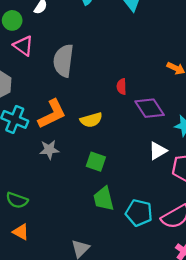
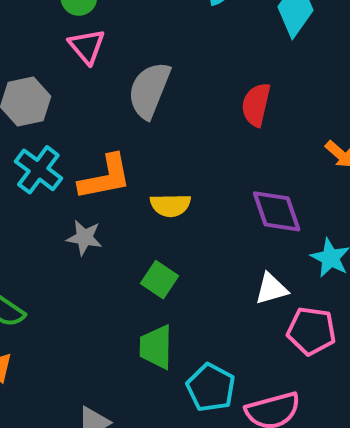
red semicircle: (121, 87) -> (256, 105), moved, size x1.5

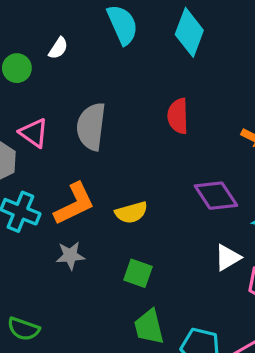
pink triangle: (87, 46) -> (34, 133), moved

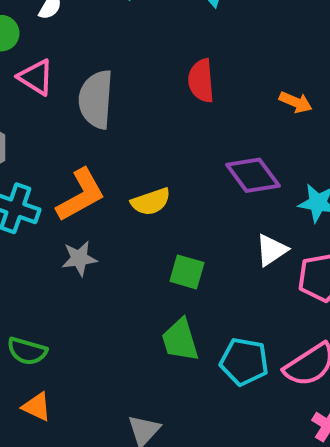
pink triangle: (34, 133) -> (36, 77), moved
green square: (138, 273) -> (187, 272), moved

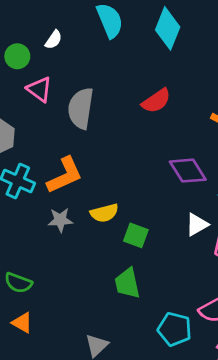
red semicircle: (201, 81) -> (156, 101), turned -124
yellow semicircle: (151, 202) -> (104, 213), moved
cyan pentagon: (244, 362) -> (175, 329), moved

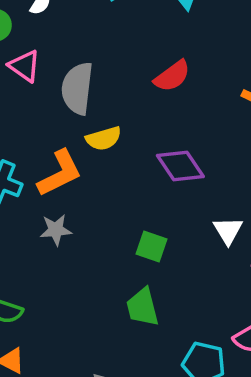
purple diamond: (188, 171) -> (180, 166), moved
yellow semicircle: (104, 213) -> (104, 139), moved
white triangle: (197, 225) -> (228, 230), turned -30

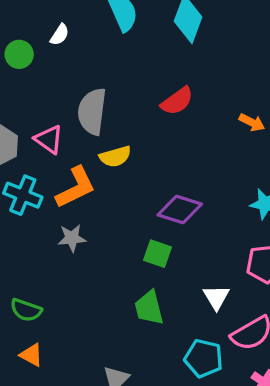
pink triangle: (25, 66) -> (49, 139), moved
purple diamond: (180, 166) -> (180, 210), moved, turned -39
white triangle: (228, 230) -> (216, 297), moved

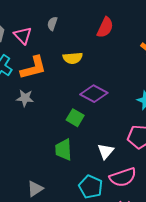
red semicircle: (177, 101) -> (105, 27), turned -40
gray semicircle: (92, 111) -> (52, 24), size x0.5
yellow semicircle: (115, 157) -> (73, 58), moved

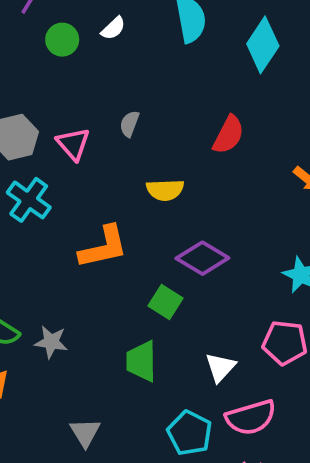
orange L-shape: (33, 68) -> (103, 247), moved
gray star: (25, 98) -> (51, 342), moved
gray triangle: (35, 189) -> (85, 433), turned -30

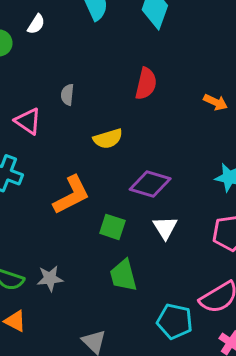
green square: (165, 302) -> (112, 227), moved
white triangle: (220, 367) -> (165, 228), moved

